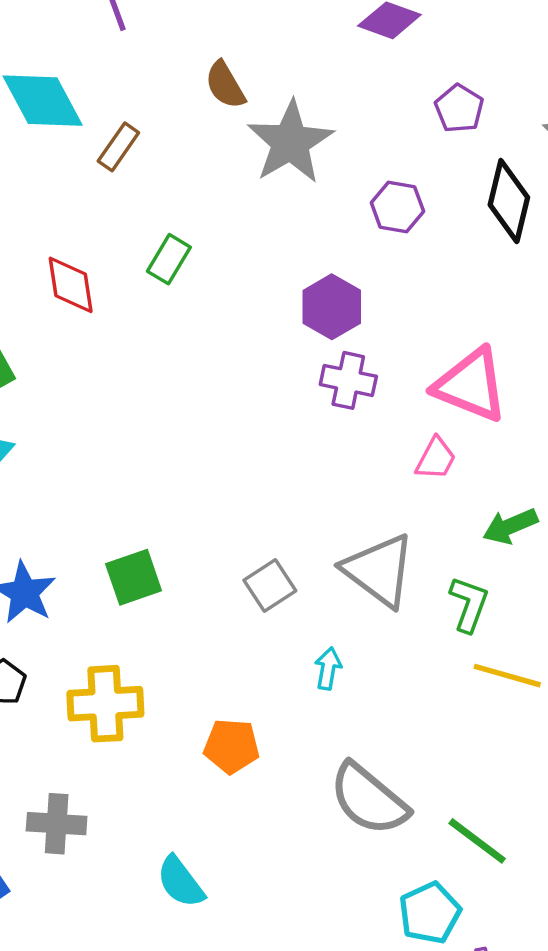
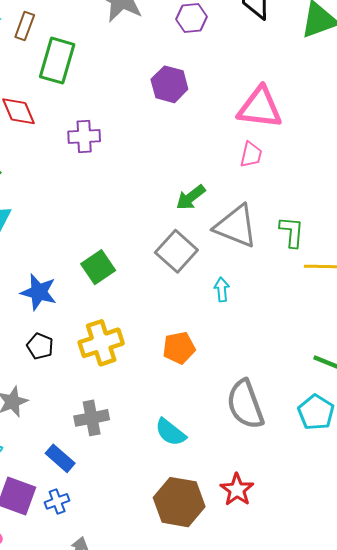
green rectangle: (169, 259) -> (57, 61), moved, size x1.6
purple cross: (348, 380) -> (84, 136), moved
green arrow: (510, 526) -> (191, 197), moved
gray square: (270, 586) -> (176, 251), size x1.4
gray semicircle: (369, 799) -> (245, 404), moved, turned 45

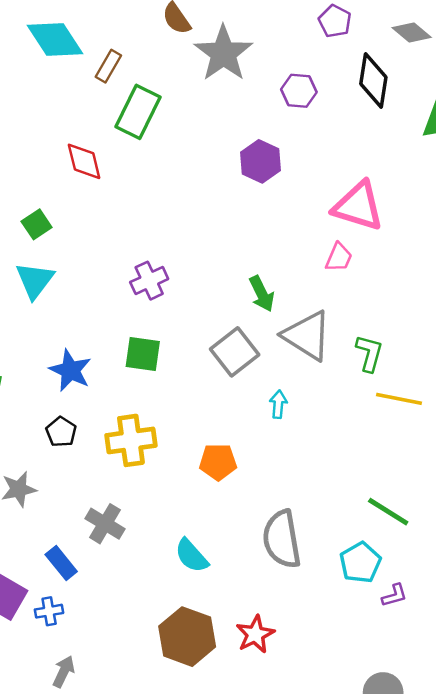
purple cross: (84, 136) -> (149, 281), moved, turned -32
green arrow: (191, 197) -> (262, 294), turned -88
green square: (98, 267) -> (143, 354), turned 32
gray cross: (92, 418) -> (105, 524), turned 32

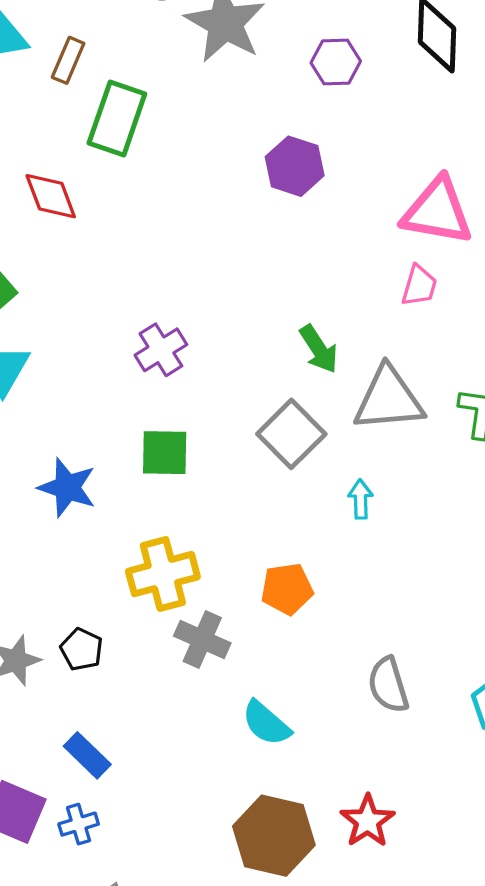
gray triangle: (307, 336) -> (389, 399), turned -30
black pentagon: (61, 432) -> (82, 649), moved
gray cross: (105, 524) -> (202, 639), moved
gray semicircle: (282, 539) -> (388, 685), size x0.7

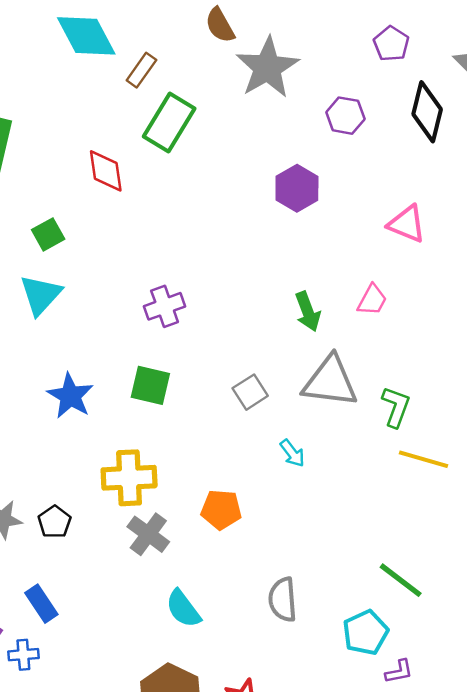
pink triangle: (437, 211) -> (407, 224), moved, size x0.7
green arrow: (319, 349) -> (308, 312), moved
gray square: (291, 434) -> (250, 392), size x0.7
cyan arrow: (361, 499) -> (292, 453), turned 132

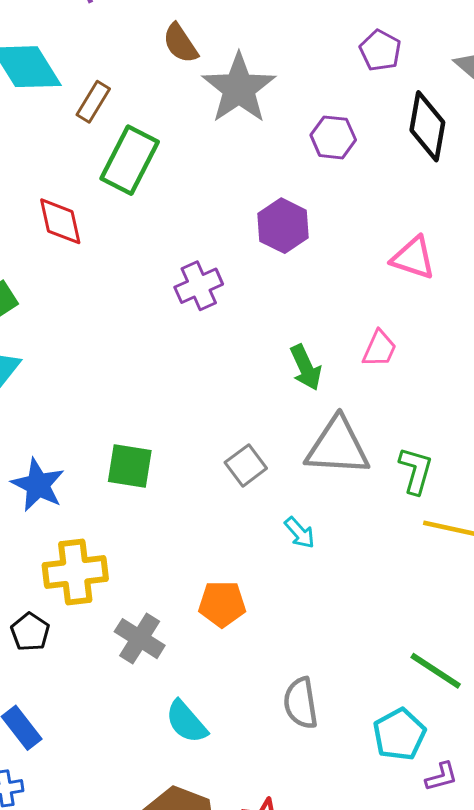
purple cross: (165, 306) -> (199, 286), moved
yellow cross: (129, 478) -> (75, 572), moved

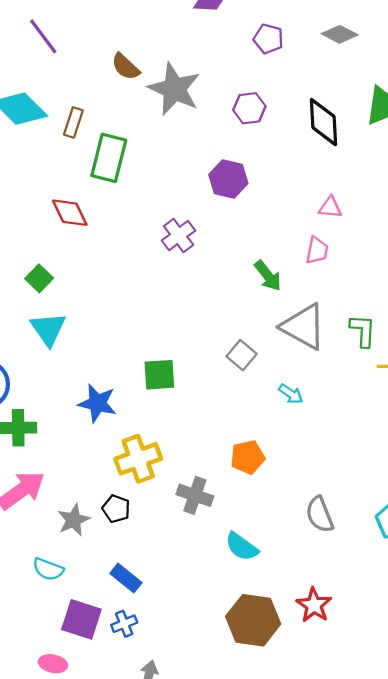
black diamond: (427, 126) -> (323, 122), moved
pink triangle: (413, 258) -> (330, 207), moved, size x0.7
gray triangle: (338, 447) -> (303, 327), turned 39

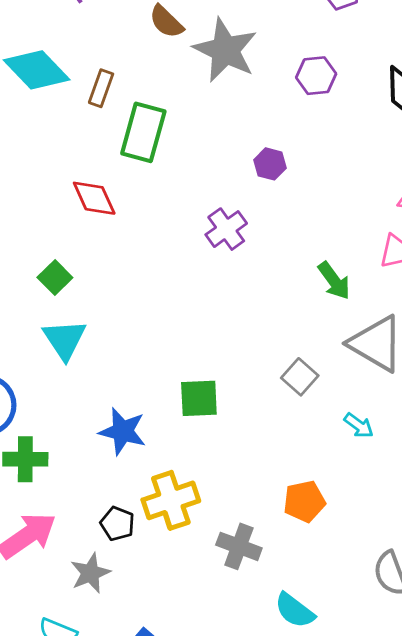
purple hexagon: (228, 179) -> (270, 164), moved, size x0.7
black pentagon: (116, 509) -> (117, 524), moved

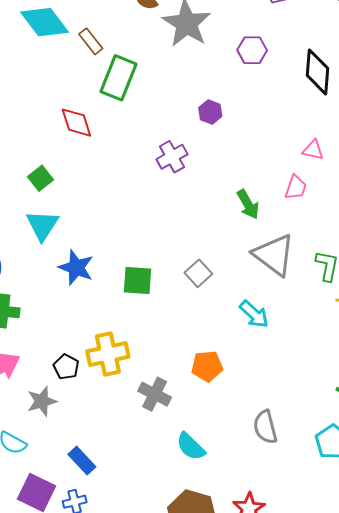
brown rectangle: (101, 88) -> (91, 41), turned -64
gray square: (300, 377) -> (198, 273), moved
cyan arrow: (359, 425) -> (254, 314), size x1.4
blue star: (123, 431) -> (76, 268), moved

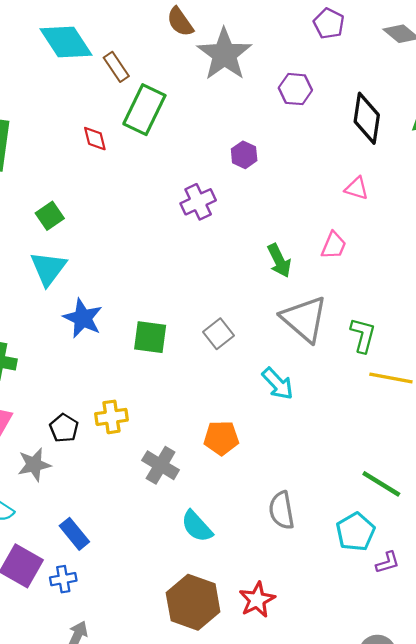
red diamond: (76, 123) -> (95, 139), moved, size x0.7
pink triangle: (313, 150) -> (357, 188), moved
yellow cross: (108, 354) -> (111, 417), size x0.7

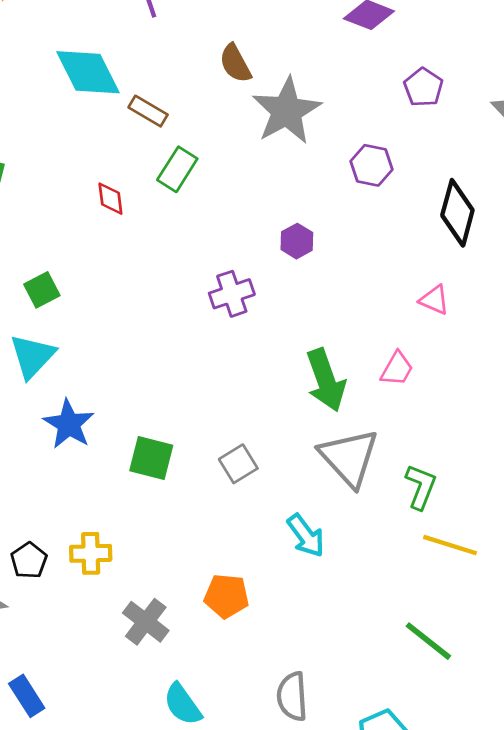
brown rectangle: (116, 67) -> (148, 111), turned -32
green rectangle: (144, 110) -> (177, 169), size x0.7
green arrow: (279, 261) -> (326, 380), size x1.4
green line: (381, 484) -> (428, 641), moved

